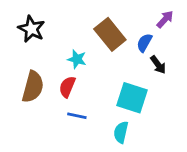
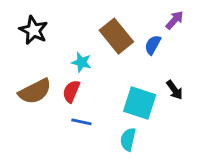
black arrow: (158, 65) -> (175, 90), moved
brown semicircle: (33, 87) -> (35, 91), turned 48

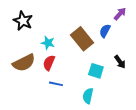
brown rectangle: (116, 36) -> (82, 39), moved
cyan star: (81, 62) -> (48, 43), moved
cyan square: (140, 103) -> (96, 71), size x0.7

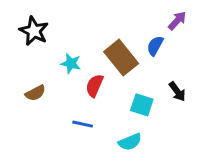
brown semicircle: (24, 63) -> (35, 93), size x0.6
red semicircle: (49, 63) -> (94, 86), moved
cyan semicircle: (88, 96) -> (130, 142), turned -126

